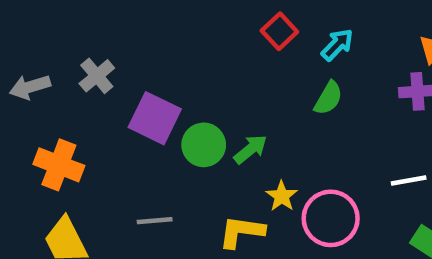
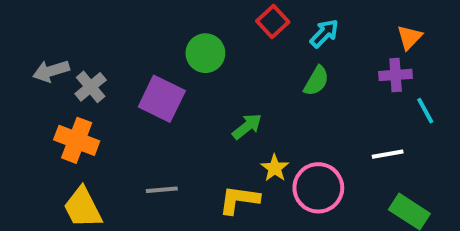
gray cross: (97, 76) -> (91, 87), moved
green circle: (204, 145) -> (205, 53), moved

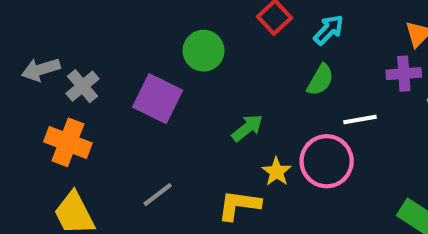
white line: (388, 154) -> (360, 120), moved
pink circle: (318, 188) -> (327, 161), moved
gray line: (162, 190) -> (158, 195), turned -32

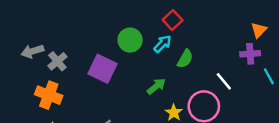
cyan arrow: (329, 30) -> (163, 44), moved
green semicircle: (320, 80) -> (185, 59), moved
white line: (360, 120) -> (224, 81), turned 60

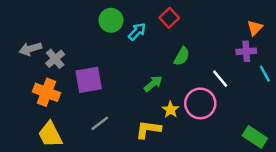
green circle: (130, 40) -> (111, 20), moved
cyan arrow: (163, 44) -> (137, 31), moved
purple square: (103, 69) -> (89, 80), moved, turned -36

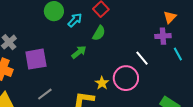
green semicircle: (182, 56) -> (99, 33), moved
green arrow: (153, 84) -> (79, 52), moved

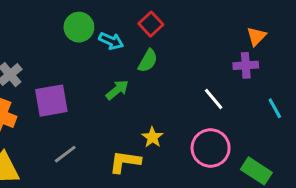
cyan arrow: (75, 20) -> (111, 41), turned 70
cyan line: (178, 54) -> (275, 108), moved
pink circle: (126, 78) -> (211, 148), moved

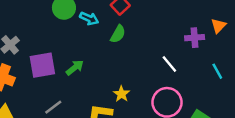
orange triangle: (256, 36) -> (218, 26), moved
green arrow: (117, 90) -> (75, 68), moved

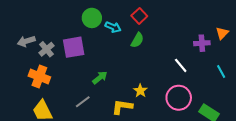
purple square: (42, 65) -> (74, 47), moved
green arrow: (75, 68) -> (100, 78), moved

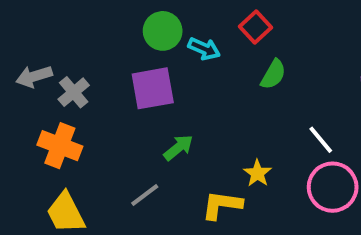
green semicircle: (137, 40) -> (273, 74), moved
purple square: (74, 47) -> (153, 88), moved
white line: (181, 65) -> (321, 140), moved

